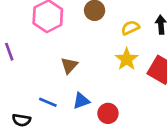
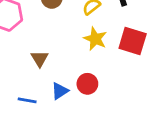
red circle: (108, 113) -> (87, 84), moved

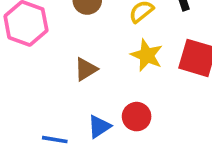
brown triangle: (40, 59) -> (86, 69), moved, turned 30

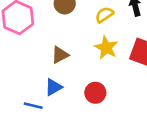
blue triangle: (99, 127) -> (53, 87), moved

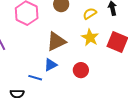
brown triangle: (60, 55) -> (56, 41), size x1.5

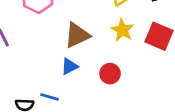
blue line: (35, 78) -> (50, 97), moved

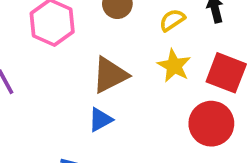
red circle: (110, 74) -> (211, 124), moved, size x1.5

